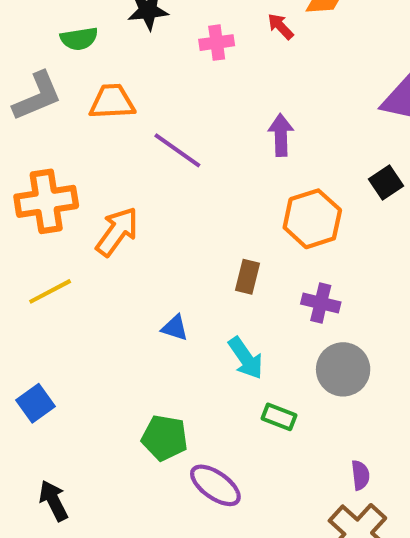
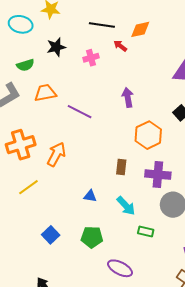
purple cross: (321, 303) -> (158, 175), size x1.4
blue square: (36, 403) -> (51, 235), moved
green pentagon: (165, 438) -> (92, 237), moved

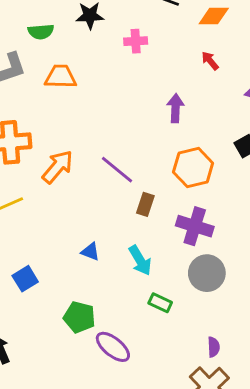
red arrow: (120, 46) -> (210, 61), moved
purple line: (80, 112) -> (117, 170), moved
blue triangle: (90, 196) -> (90, 252), moved
green pentagon: (92, 237) -> (79, 317), moved

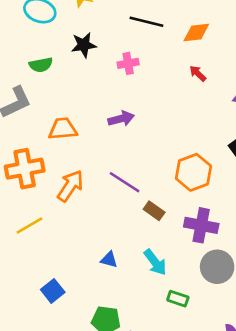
orange trapezoid: (60, 77) -> (63, 129), moved
purple arrow: (175, 108) -> (121, 119), moved, turned 80
brown rectangle: (145, 204) -> (154, 211), turned -66

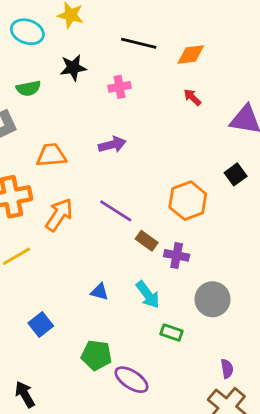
purple cross: (201, 225) -> (177, 255), moved, size x0.7

